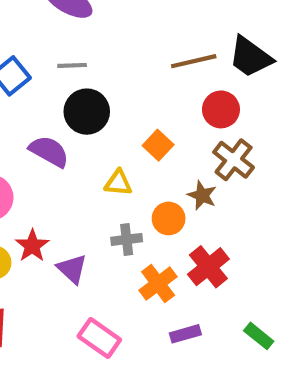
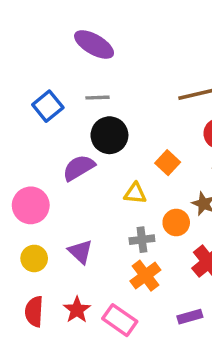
purple semicircle: (49, 151) -> (79, 168), turned -60
red star: (32, 246) -> (77, 310), moved
purple triangle: (72, 269) -> (80, 252), moved
orange cross: (158, 283) -> (145, 276), moved

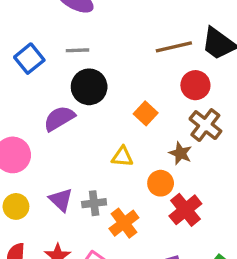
yellow triangle: (135, 193) -> (122, 157), moved
orange circle: (176, 223) -> (161, 183), moved
gray cross: (142, 240) -> (94, 203), moved

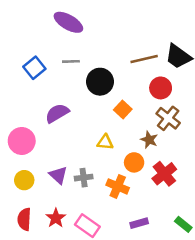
black circle: (89, 87) -> (100, 82), moved
red cross: (185, 210) -> (164, 174), moved
orange cross: (124, 223) -> (118, 186), moved, turned -30

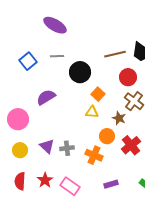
yellow triangle: (105, 142) -> (92, 112), moved

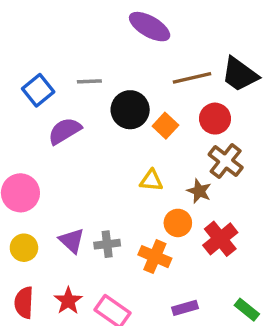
purple ellipse: (55, 25) -> (150, 27), moved
orange square: (98, 94) -> (165, 126), moved
purple semicircle: (46, 97) -> (65, 131), moved

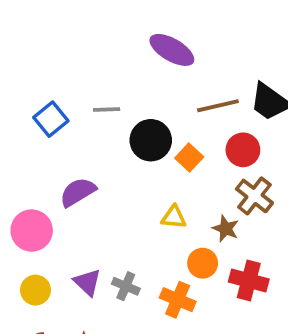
purple semicircle: (65, 131) -> (78, 192), moved
red cross: (220, 239) -> (249, 280), turned -36
gray cross: (107, 244) -> (126, 286), turned 30

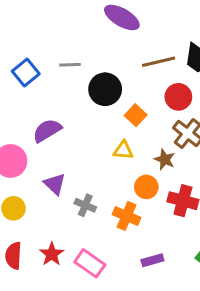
orange square: (189, 158) -> (136, 115), moved
purple triangle: (87, 282) -> (55, 184), moved

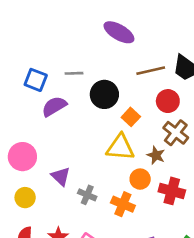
blue square: (26, 72) -> (36, 80), turned -30
purple semicircle: (47, 130) -> (54, 106), moved
yellow triangle: (123, 150) -> (120, 147), size x1.6

